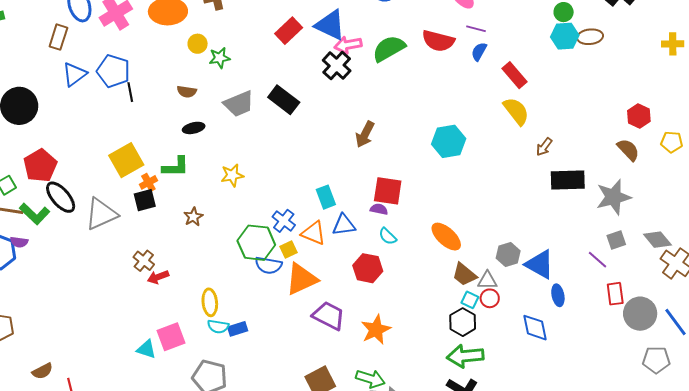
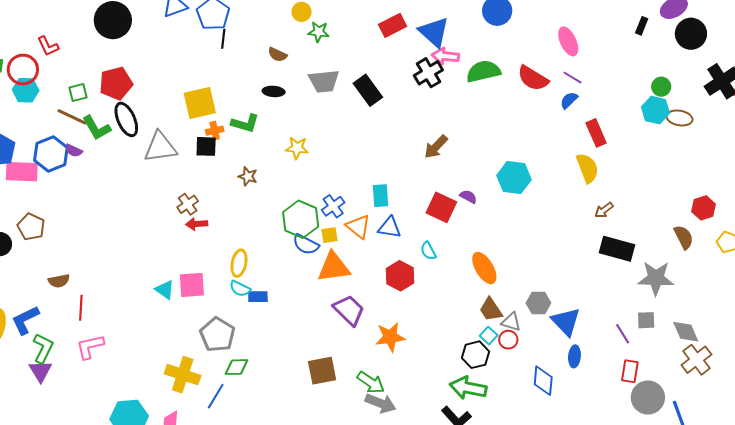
purple semicircle: (379, 209) -> (468, 197), moved
brown star: (193, 217) -> (248, 176), turned 30

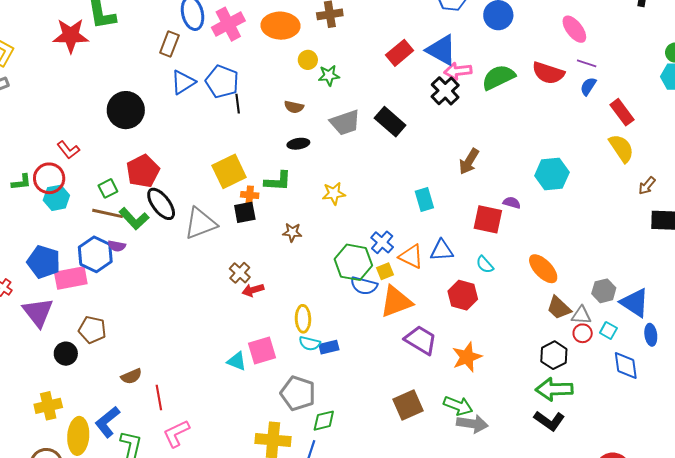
orange cross: (215, 131) -> (250, 195), turned 30
cyan rectangle: (380, 196) -> (424, 199), moved
cyan square: (489, 336) -> (608, 331), moved

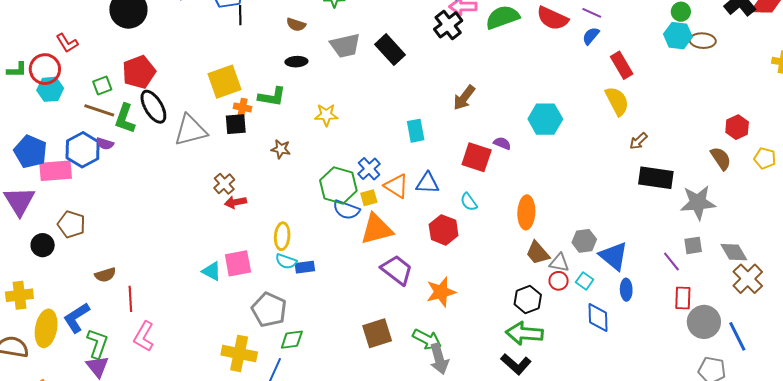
green L-shape: (134, 219) -> (125, 118), turned 56
orange ellipse: (543, 269) -> (526, 212), turned 40
gray arrow: (472, 424) -> (439, 359), turned 60
pink L-shape: (176, 433) -> (144, 336), turned -40

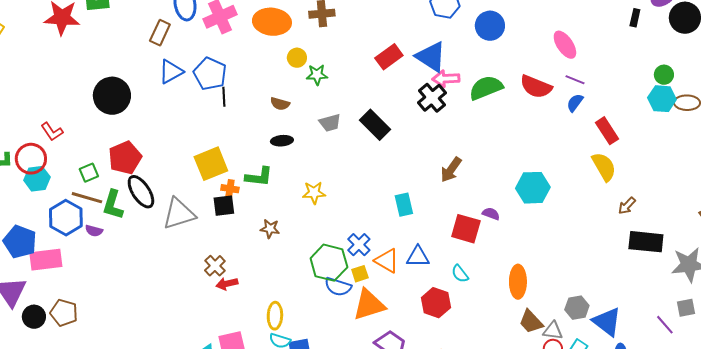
gray trapezoid: (345, 46) -> (330, 123), size x0.7
blue hexagon: (83, 150) -> (66, 218), moved
black circle: (43, 245) -> (34, 317), moved

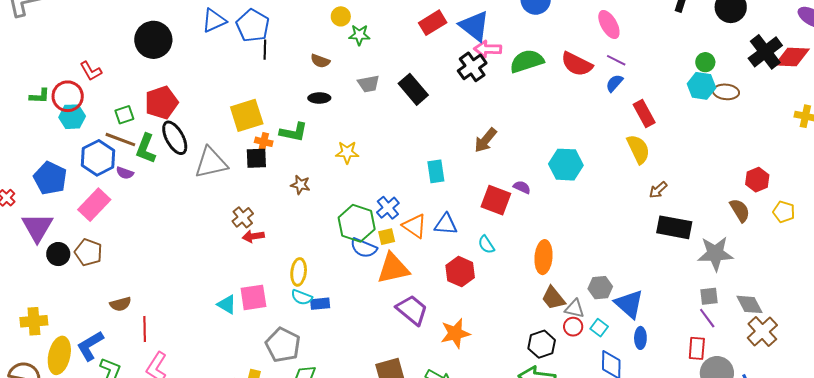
pink rectangle: (46, 260) -> (94, 205), moved, turned -44
purple line: (665, 325) -> (707, 318), moved

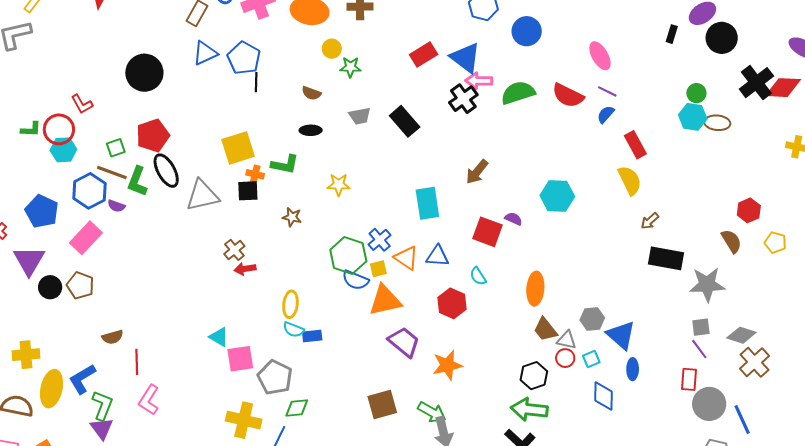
cyan rectangle: (436, 171) -> (427, 203), size x1.4
pink square: (253, 297) -> (240, 359), moved
gray diamond: (749, 304) -> (741, 335), turned -44
cyan square: (599, 328) -> (591, 359), turned 30

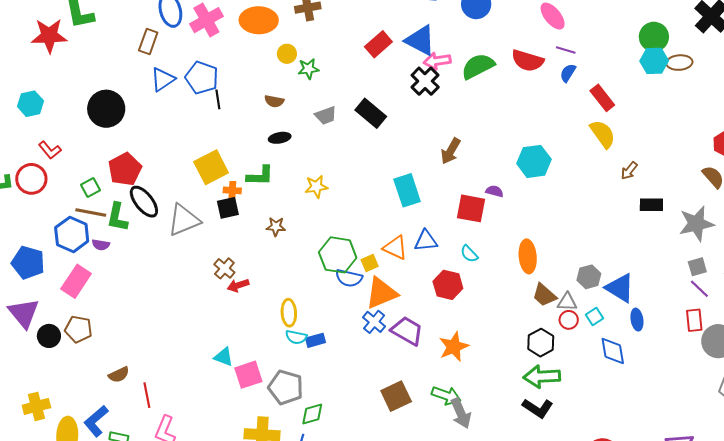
green circle: (696, 93) -> (654, 37), size x1.5
cyan hexagon: (63, 150) -> (30, 104), moved
blue cross: (380, 240) -> (374, 322), moved
black rectangle: (666, 258) -> (651, 205), size x0.7

